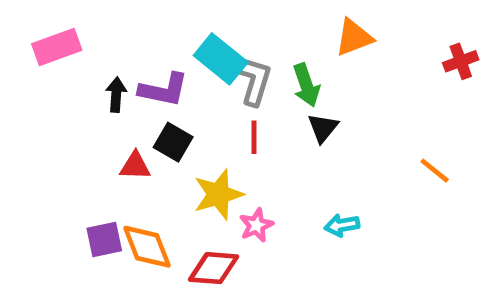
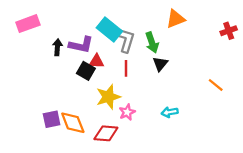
red triangle: (135, 166) -> (96, 61), moved

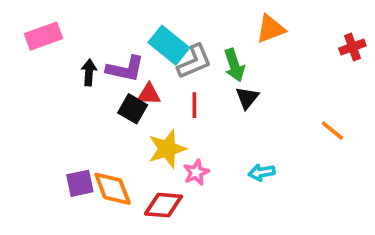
gray L-shape: (126, 40) -> (194, 62), turned 50

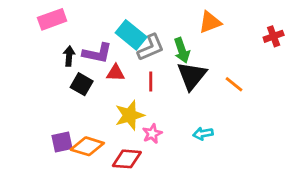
pink rectangle: (44, 36) -> (52, 19), moved
black triangle: (247, 98) -> (192, 76), size x1.6
black square: (133, 109) -> (82, 84), moved
orange line: (332, 131) -> (234, 84), moved
orange diamond: (113, 189) -> (87, 146), turned -52

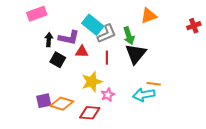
orange line: (234, 84) -> (154, 84), moved, turned -32
cyan arrow: (203, 134) -> (144, 95), size x1.5

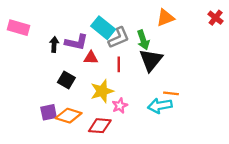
pink rectangle: (37, 14) -> (19, 28), moved, turned 36
red cross: (194, 26) -> (216, 18), moved, turned -32
black square: (58, 60) -> (66, 80), moved

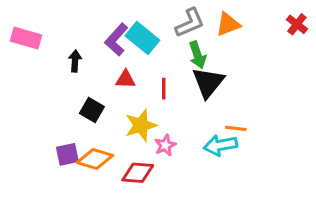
gray L-shape: (119, 38) -> (190, 23), moved
purple L-shape: (76, 42) -> (116, 40), moved, turned 120

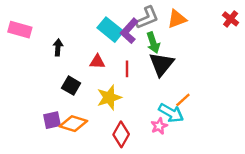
purple L-shape: (116, 40) -> (129, 31), moved
orange line: (236, 128) -> (183, 100), turned -49
pink star: (165, 145) -> (159, 126), moved
cyan arrow: (220, 145) -> (171, 113), turned -140
red diamond: (138, 173) -> (121, 134), moved, turned -65

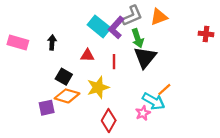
red cross: (231, 19) -> (206, 34), moved, turned -32
pink rectangle: (20, 30) -> (18, 42), moved
orange diamond: (73, 124) -> (67, 96), moved

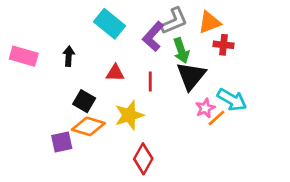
cyan rectangle: (99, 26) -> (110, 24), moved
red cross: (206, 34) -> (223, 45), moved
cyan arrow: (154, 101) -> (232, 100), moved
pink star: (143, 113) -> (205, 108), moved

